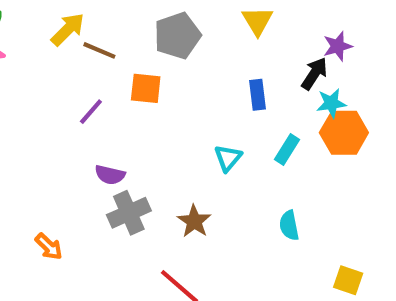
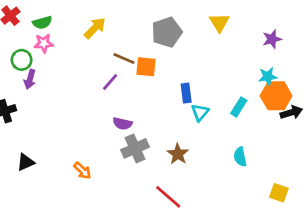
brown line: (99, 50) -> (124, 59), moved
black arrow: (314, 74) -> (291, 112), moved, turned 40
blue rectangle: (257, 95) -> (186, 93), moved

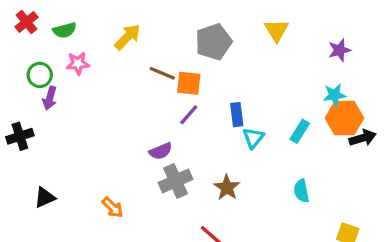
pink star: (44, 43) -> (78, 63), moved
purple line: (110, 82) -> (189, 115), moved
purple semicircle: (123, 124) -> (161, 151), turned -36

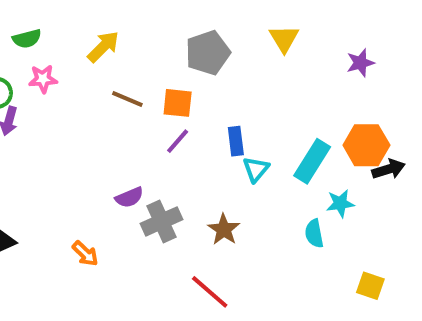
brown line: (162, 73) -> (127, 99), moved
cyan star: (334, 95) -> (340, 203), moved
cyan rectangle: (300, 131) -> (312, 161), size x1.5
purple semicircle: (161, 151) -> (129, 197), moved

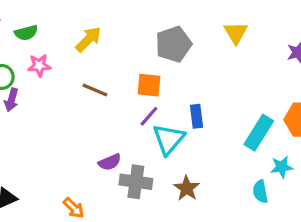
brown line: (127, 99) -> (95, 90), moved
cyan triangle: (256, 169) -> (169, 139), moved, size x1.5
gray cross: (162, 221) -> (136, 182), turned 32

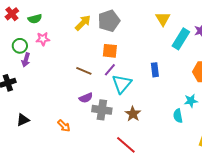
yellow arrow: (88, 39) -> (83, 23), moved
gray pentagon: (174, 44) -> (109, 21), moved
brown line: (95, 90) -> (84, 71), moved
blue rectangle: (196, 116) -> (155, 70), moved
cyan rectangle: (259, 133) -> (181, 39), moved

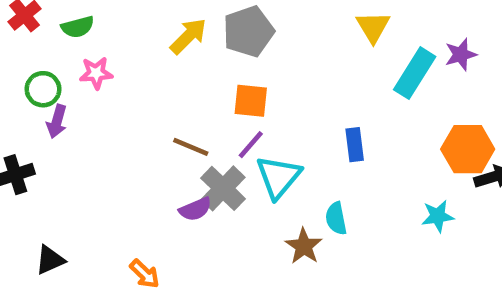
gray cross: (102, 110) -> (223, 188), moved, turned 36
cyan semicircle: (178, 116) -> (336, 218), moved

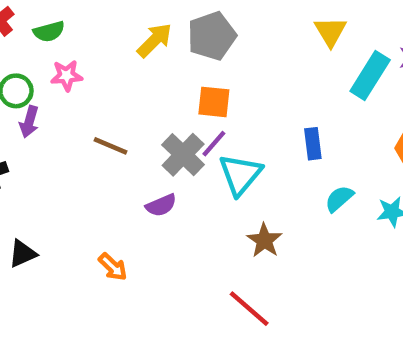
brown line: (191, 147) -> (111, 146), moved
gray cross: (223, 188) -> (183, 155), moved
cyan semicircle: (336, 218) -> (339, 199), moved, turned 60

